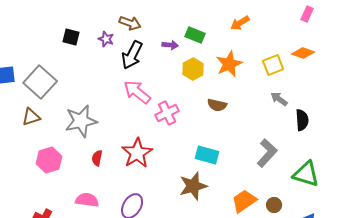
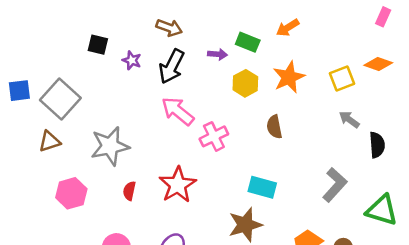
orange arrow: (240, 23) -> (288, 28), moved
purple star: (106, 39) -> (132, 60), moved
brown semicircle: (217, 105) -> (274, 127), turned 66

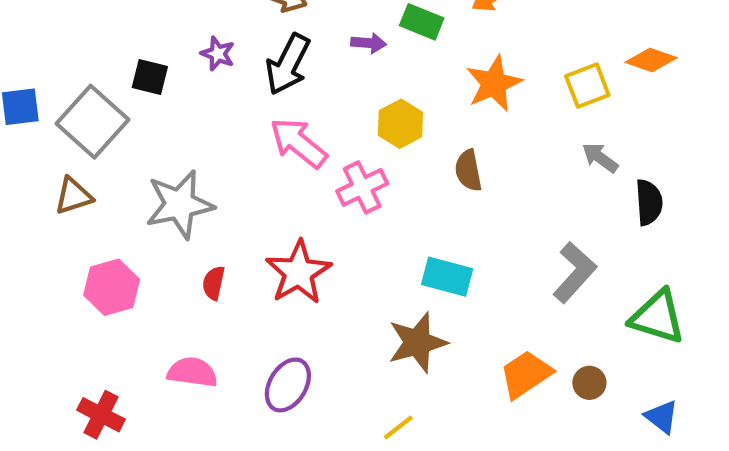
black square: (98, 45) -> (150, 77), moved
yellow hexagon: (245, 83) -> (400, 124), moved

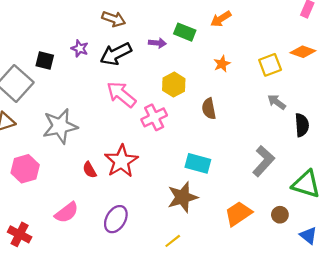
black arrow: (288, 64) -> (116, 54), turned 36
orange star: (494, 83) -> (222, 64), size x0.6
red semicircle: (214, 283) -> (90, 170), moved, turned -42
pink semicircle: (192, 372) -> (67, 213), turned 135
brown circle: (589, 383) -> (280, 215), moved

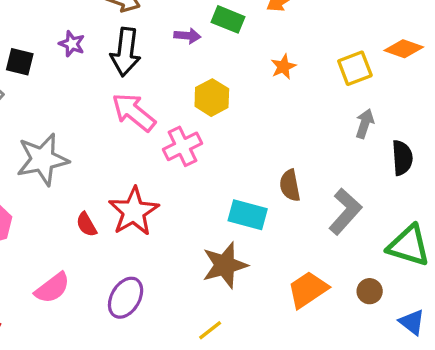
black arrow: (116, 54) -> (126, 52), turned -56
gray arrow: (277, 102) -> (365, 124), turned 72
brown semicircle: (209, 109) -> (290, 185), moved

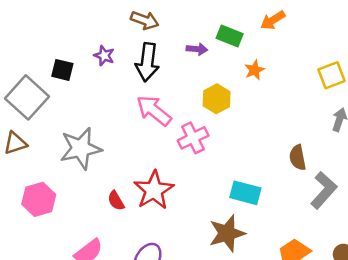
orange star: (283, 67) -> (254, 70), moved
brown semicircle: (290, 185) -> (298, 158), moved

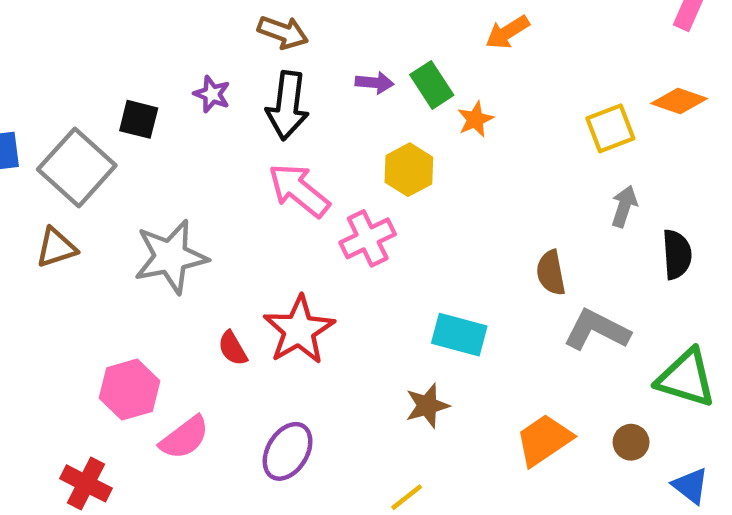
green rectangle: (230, 36) -> (432, 85), moved, turned 35
gray L-shape: (324, 190) -> (597, 330), turned -105
pink hexagon: (39, 199) -> (130, 390), moved
brown star: (227, 233) -> (427, 406), size x0.7

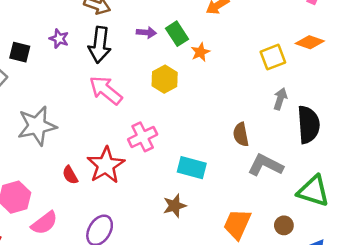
pink cross: (368, 238) -> (143, 137), moved
black semicircle: (677, 254) -> (308, 125), size x1.4
orange trapezoid: (544, 440) -> (237, 224), turned -32

